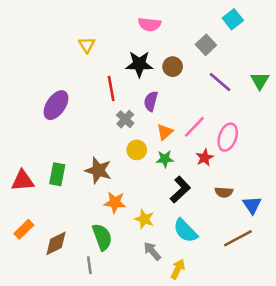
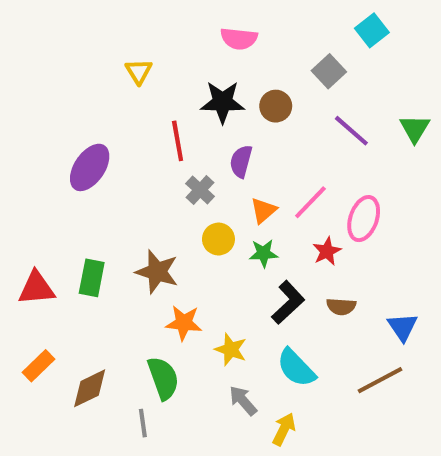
brown semicircle: (224, 192) -> (341, 307), moved

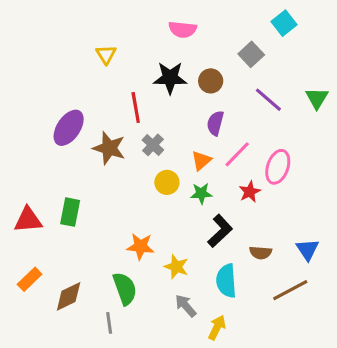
purple semicircle: (241, 161) -> (215, 123), moved
brown star: (157, 272) -> (109, 148), moved
brown semicircle: (341, 307) -> (261, 253), moved
cyan semicircle: (296, 368) -> (226, 281), turned 40

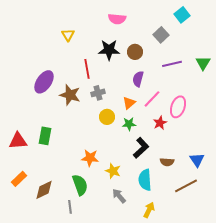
purple line: (268, 100) -> (172, 64), turned -54
gray cross: (153, 145) -> (98, 93), turned 32
yellow arrow: (217, 328) -> (149, 210), moved

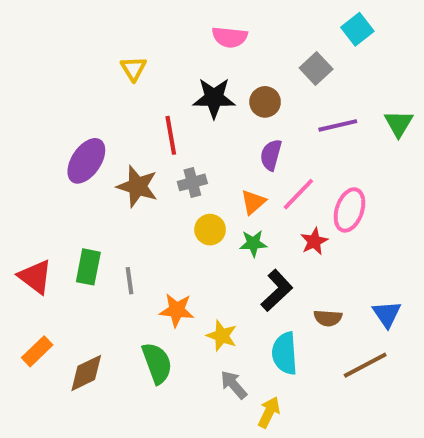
red triangle: (18, 141) -> (35, 277), turned 42
gray line: (70, 207) -> (130, 281), moved
yellow arrow: (149, 210) -> (269, 412), moved

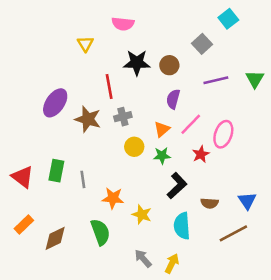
pink semicircle: (230, 37) -> (123, 24), moved
gray arrow: (234, 385) -> (143, 258), moved

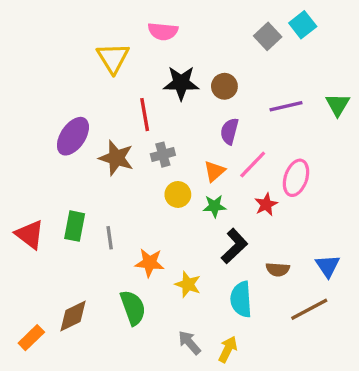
yellow triangle: (85, 44) -> (113, 58), size x1.5
gray square: (202, 44) -> (268, 36), moved
orange rectangle: (24, 225) -> (31, 338), moved

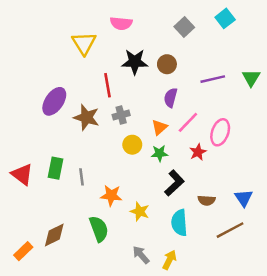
gray square: (268, 36) -> (184, 27), moved

